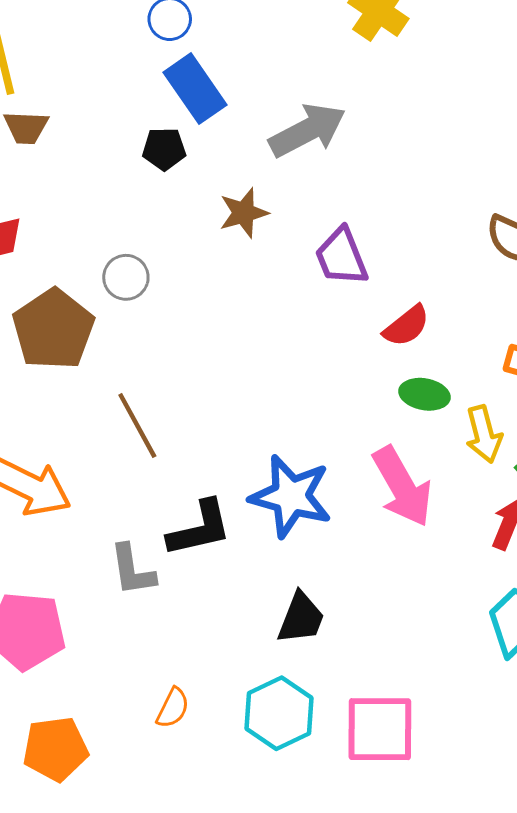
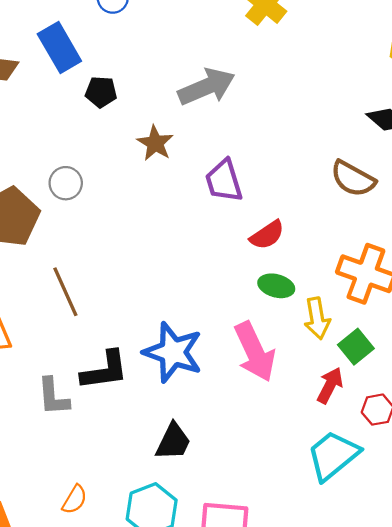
blue rectangle: (195, 89) -> (59, 47), moved
brown star: (244, 213) -> (155, 143), turned -30

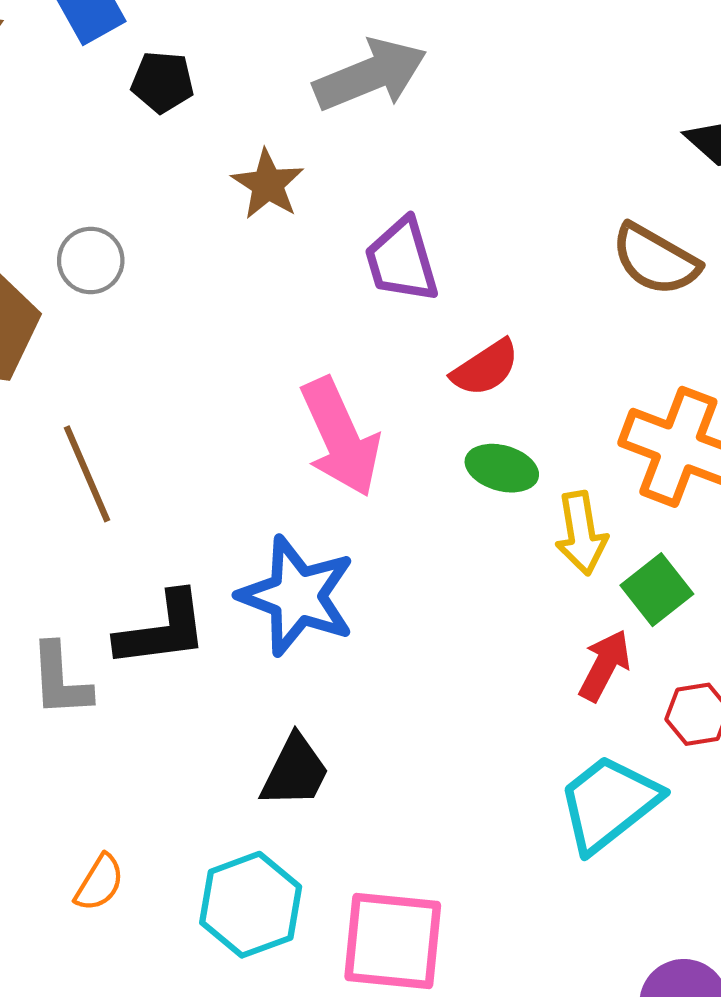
pink arrow: (255, 352) -> (340, 437), moved

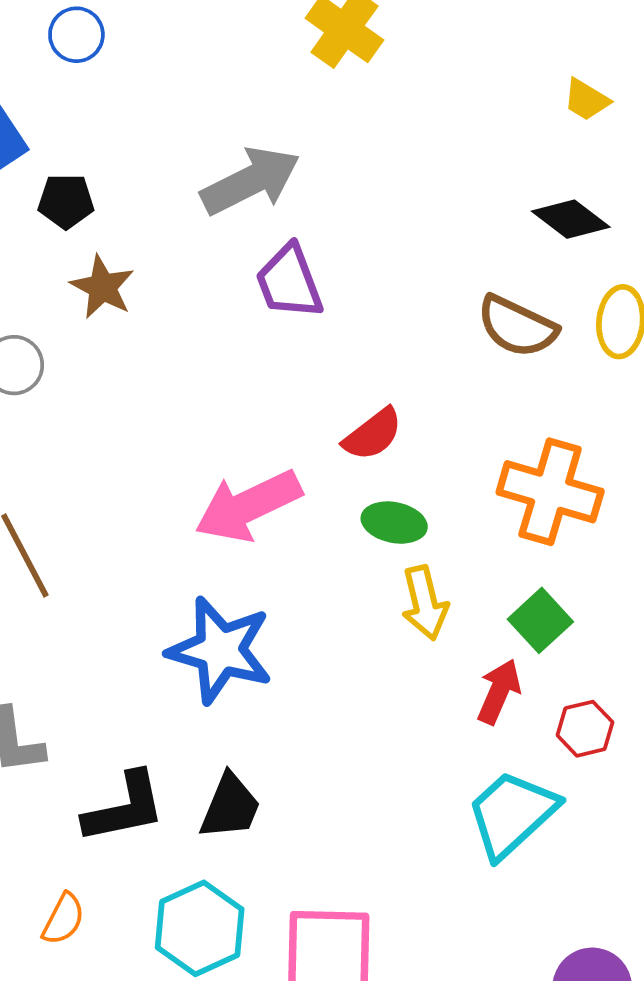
brown star: (268, 184) -> (102, 287), moved
purple trapezoid: (402, 260) -> (289, 282), moved
pink arrow: (340, 437) -> (248, 506), turned 93
yellow arrow: (581, 533) -> (425, 603), moved
black L-shape: (162, 630) -> (124, 808), moved

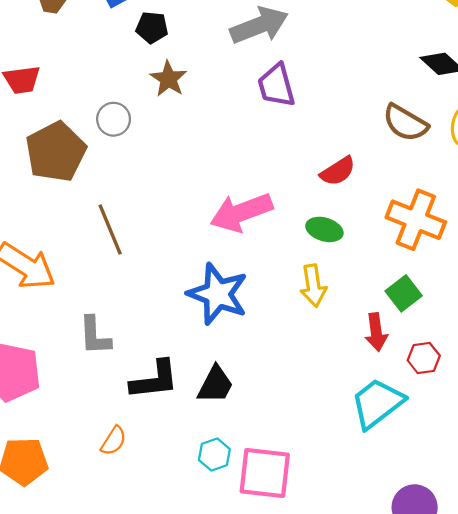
red semicircle: (373, 434) -> (338, 171), moved
yellow arrow: (425, 603) -> (313, 286), moved
red arrow: (499, 691) -> (376, 332), turned 144
cyan hexagon: (200, 928) -> (214, 455), moved, size x0.6

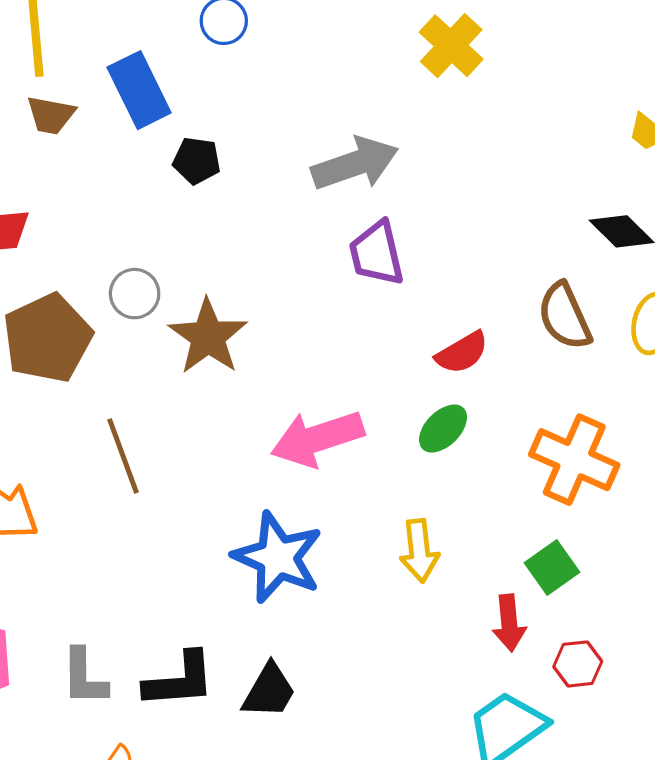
brown star: (168, 79) -> (208, 337), moved, size x1.4
brown semicircle: (405, 123) -> (565, 316), turned 33
red semicircle: (338, 171) -> (462, 353), moved
green ellipse: (324, 229) -> (443, 429), moved, turned -64
gray L-shape: (95, 336) -> (84, 677), moved

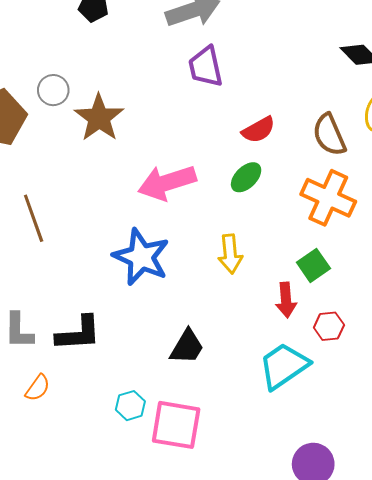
brown semicircle: (565, 316) -> (329, 135), moved
brown line: (123, 456) -> (34, 218), moved
black trapezoid: (269, 691) -> (187, 347), moved

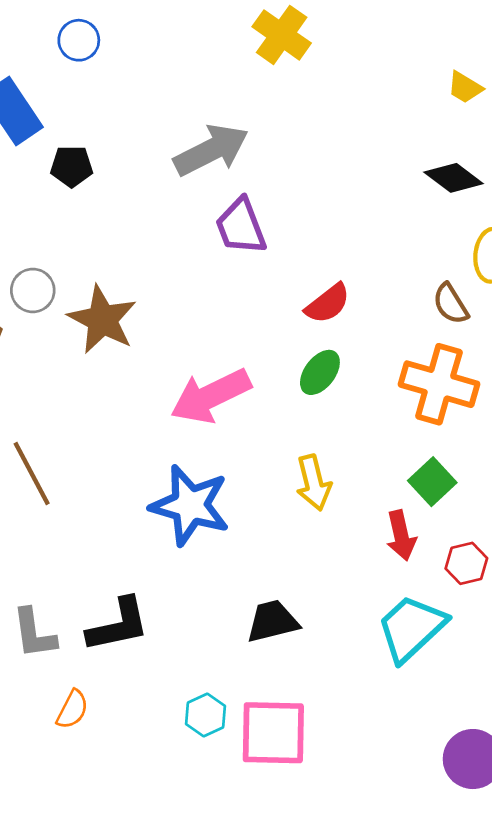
brown semicircle: (329, 135) -> (451, 304), moved, size x0.7
black trapezoid: (187, 347) -> (272, 621), turned -126

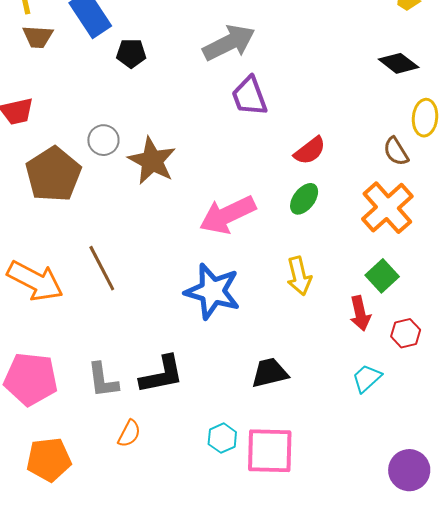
orange cross: (439, 384) -> (387, 208), turned 32
cyan trapezoid: (411, 628) -> (367, 378), size x0.6

